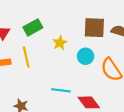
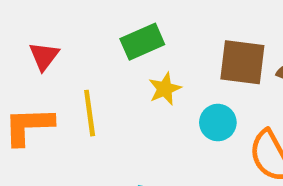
green rectangle: (33, 27) -> (142, 42), moved

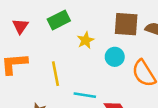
green rectangle: (142, 42) -> (59, 20), moved
yellow line: (90, 113) -> (55, 74), moved

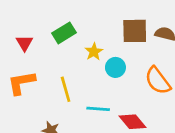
cyan circle: (115, 57) -> (115, 67), moved

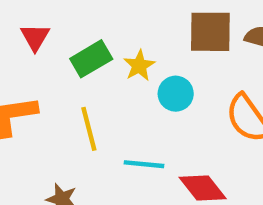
green rectangle: (64, 33) -> (91, 59), moved
red triangle: (25, 43) -> (35, 37), moved

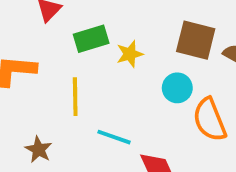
cyan circle: (176, 94) -> (177, 88), moved

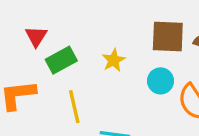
green rectangle: (91, 39) -> (61, 60), moved

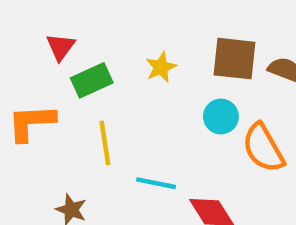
yellow star: (114, 60) -> (161, 67), moved

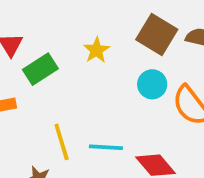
brown square: (235, 59) -> (157, 34), turned 33
yellow line: (105, 143) -> (62, 142), moved

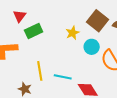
yellow star: (96, 50) -> (73, 33), moved

